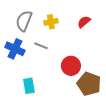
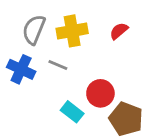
yellow cross: (51, 22) -> (72, 31), size x1.5
cyan rectangle: (29, 86) -> (72, 112), moved, turned -42

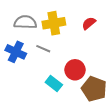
gray semicircle: (34, 30) -> (25, 22), turned 70

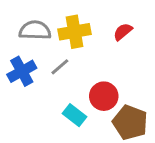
gray line: (43, 49) -> (60, 67), turned -64
blue cross: (16, 52) -> (22, 71), turned 36

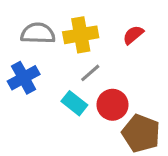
gray line: (60, 67) -> (90, 73), moved
cyan rectangle: (74, 115) -> (74, 103), moved

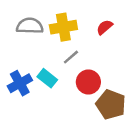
blue cross: (24, 78) -> (20, 83), moved
cyan rectangle: (74, 103) -> (47, 78), moved

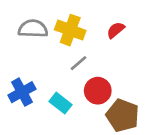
yellow cross: (63, 27) -> (70, 30), turned 30
cyan rectangle: (47, 78) -> (61, 103), moved

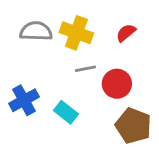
gray line: (78, 63) -> (85, 69), turned 30
red circle: (98, 91) -> (117, 84), moved

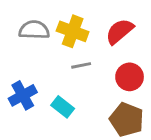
red semicircle: (126, 33) -> (120, 31), size x1.5
red circle: (117, 84) -> (130, 77), moved

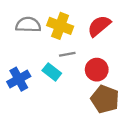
red circle: (130, 77) -> (97, 70), moved
cyan rectangle: (63, 107) -> (52, 72), moved

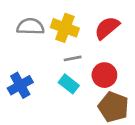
cyan rectangle: (52, 72) -> (69, 84), moved

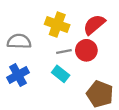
gray semicircle: (30, 27) -> (19, 41), moved
red circle: (104, 75) -> (86, 50), moved

